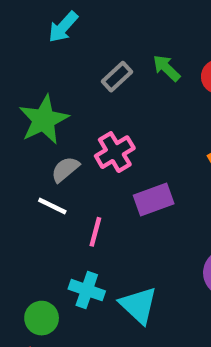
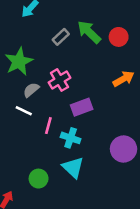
green arrow: (167, 68) -> (89, 32), size x1.5
cyan cross: (87, 290) -> (71, 138), moved
green circle: (42, 318) -> (39, 179), moved

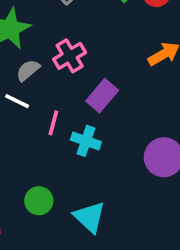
purple rectangle: (82, 107) -> (102, 96), turned -30
cyan triangle: (73, 167) -> (90, 217), moved

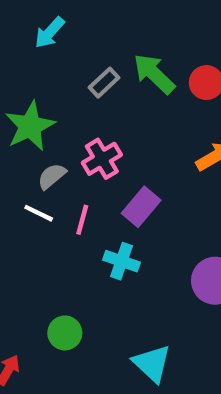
pink line: (53, 123) -> (82, 220), moved
cyan triangle: (90, 217) -> (152, 363), moved

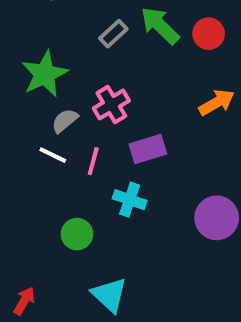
purple rectangle: (141, 207) -> (148, 149), turned 33
green circle: (65, 333) -> (77, 234), moved
cyan triangle: (152, 363) -> (109, 295), moved

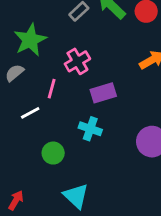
gray semicircle: (65, 121) -> (14, 73), moved
white line: (53, 155) -> (30, 113), moved, turned -54
pink line: (93, 161) -> (52, 89), moved

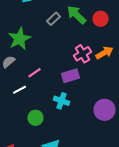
pink cross: (77, 61) -> (82, 54), moved
pink line: (52, 89) -> (34, 73), turned 40

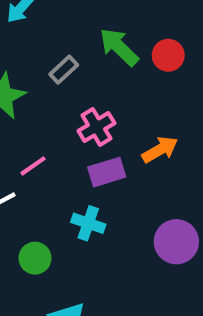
gray rectangle: (54, 19) -> (64, 70), moved
orange arrow: (104, 53) -> (160, 150), moved
pink cross: (82, 54) -> (96, 127), moved

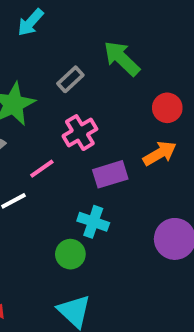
red circle: (168, 55) -> (167, 108), moved
pink cross: (96, 127) -> (80, 133), moved
green circle: (35, 258) -> (70, 254), moved

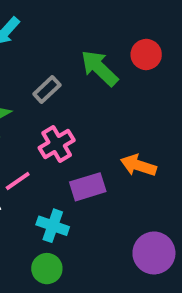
red circle: (167, 108) -> (146, 54), moved
orange arrow: (160, 153) -> (138, 165), turned -132
cyan cross: (93, 222) -> (53, 226), moved

